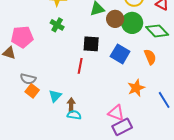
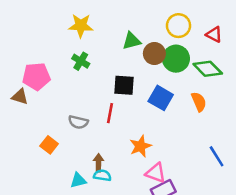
gray semicircle: (28, 79) -> (78, 122), moved
orange star: (136, 88) -> (140, 146), moved
cyan triangle: (55, 96) -> (78, 180), moved, turned 32

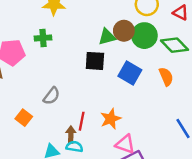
green triangle: (132, 41) -> (107, 37), moved
green cross: (81, 61) -> (43, 38), moved, turned -35
red line: (110, 113) -> (82, 121), moved
gray semicircle: (78, 122) -> (51, 96), turned -66

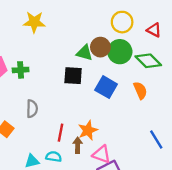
green triangle: (107, 37) -> (84, 53), turned 30
green cross: (43, 38) -> (21, 70), moved
gray semicircle: (51, 96) -> (32, 109), turned -36
brown arrow: (71, 134) -> (78, 145), moved

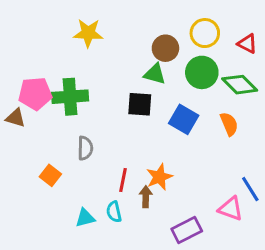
brown circle: (100, 47) -> (165, 48), moved
green cross: (21, 70) -> (70, 97), size x1.6
pink triangle: (102, 154) -> (231, 209), moved
cyan semicircle: (54, 157) -> (114, 212), turned -112

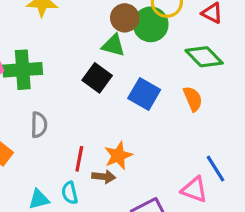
green circle: (202, 72) -> (151, 24), moved
black square: (140, 104) -> (97, 78), turned 32
brown arrow: (146, 197) -> (104, 177), turned 95

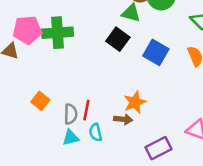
gray semicircle: (39, 125) -> (71, 114), moved
red line: (79, 159) -> (86, 110), moved

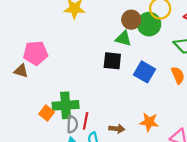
green cross: (57, 33) -> (66, 105), moved
black square: (118, 39) -> (112, 61), turned -30
orange star: (135, 102) -> (149, 122), moved, turned 30

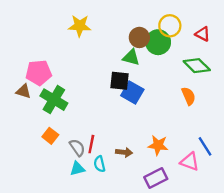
blue square: (145, 72) -> (132, 93), moved
green cross: (66, 105) -> (54, 100), moved, turned 35
gray semicircle: (72, 124) -> (77, 148), turned -36

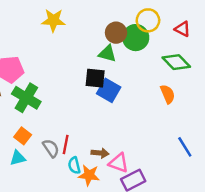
orange star: (158, 145) -> (89, 175), moved
pink triangle: (190, 162) -> (118, 163), moved
cyan triangle: (77, 169) -> (18, 158), moved

